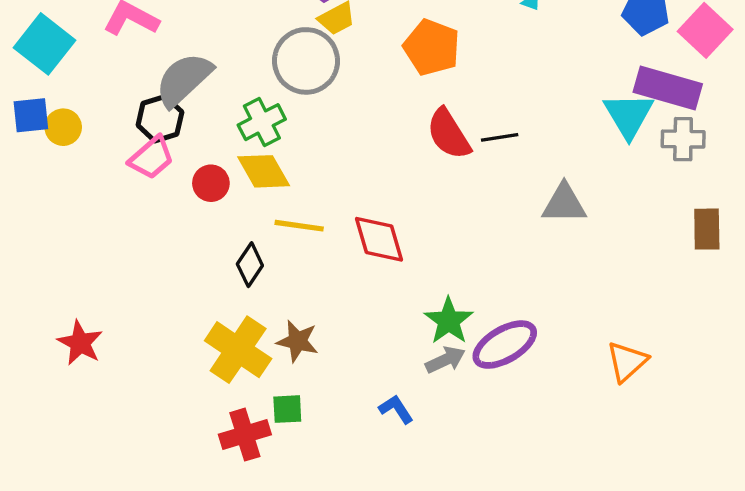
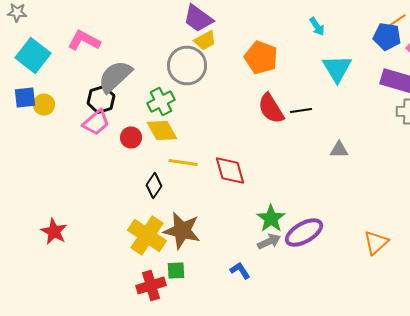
cyan triangle: (629, 115) -> (337, 68), moved
gray triangle: (564, 204) -> (339, 150), size x0.7
brown star: (298, 341) -> (182, 230), size x1.5

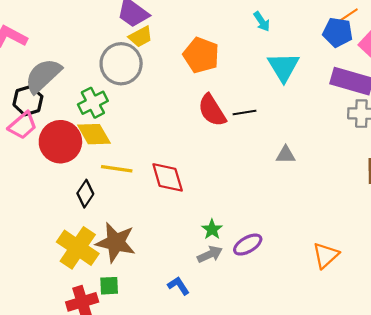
red circle: (131, 138) -> (60, 142), size x1.8
green star: (271, 218) -> (212, 229), size x0.7
purple ellipse: (304, 232) -> (248, 245), size x0.7

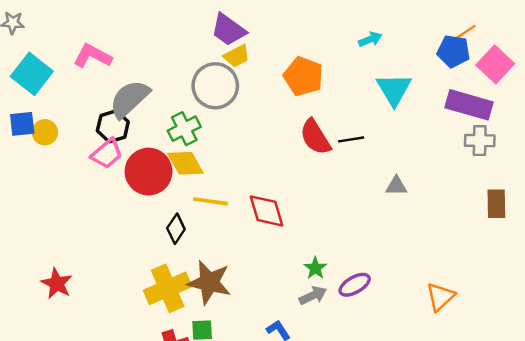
cyan arrow: (262, 22) -> (370, 39), turned -78
yellow cross: (78, 248) -> (168, 288), turned 33

